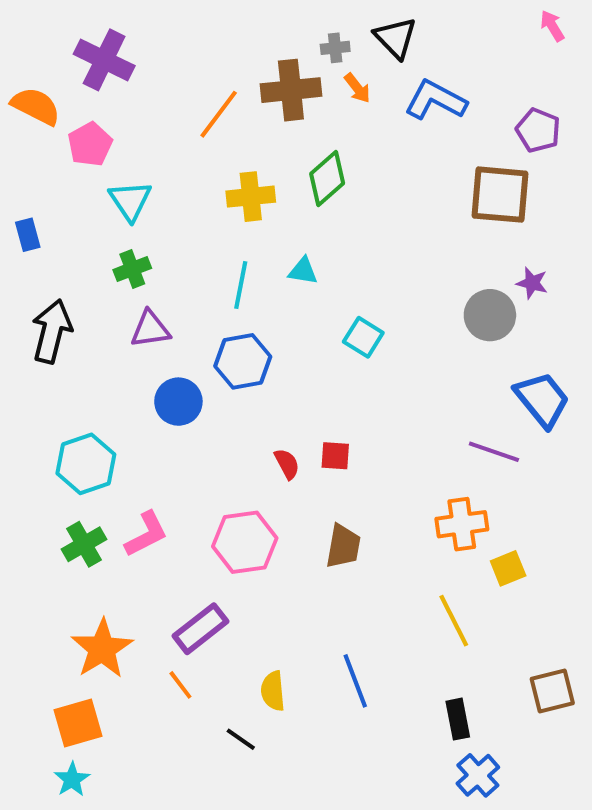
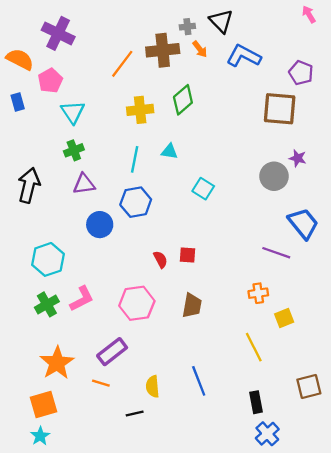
blue rectangle: (28, 235) -> (18, 102), moved
orange cross: (462, 524) -> (258, 293), size x0.7
orange line: (180, 685) -> (101, 383), turned -36
black line: (241, 739) -> (135, 413), turned -48

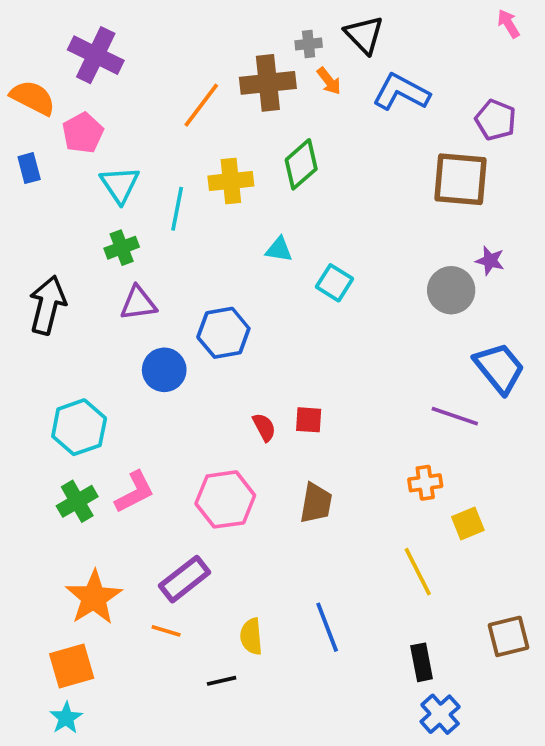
cyan line: (135, 159) -> (177, 209), moved
cyan square: (203, 189) -> (335, 283), moved

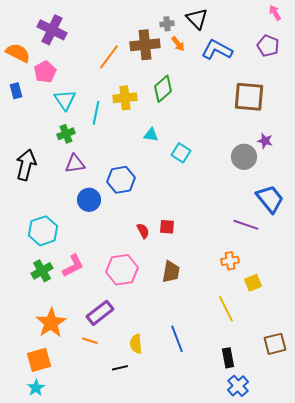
purple pentagon: (496, 120) -> (268, 46), moved

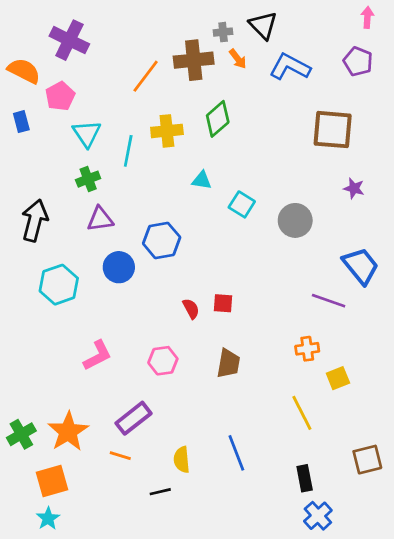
pink arrow: (275, 13) -> (367, 17), turned 35
gray circle: (244, 157) -> (295, 220), moved
cyan hexagon: (43, 231) -> (59, 285), moved
pink hexagon: (122, 270) -> (163, 361), size x0.7
green cross: (42, 271) -> (21, 434), moved

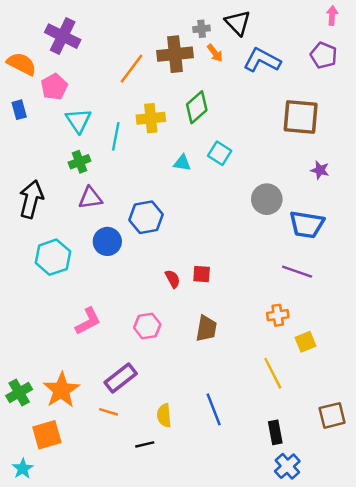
cyan square: (242, 204) -> (220, 153), moved
blue trapezoid: (361, 266) -> (307, 225), moved, turned 138
cyan star: (48, 518) -> (23, 469), moved

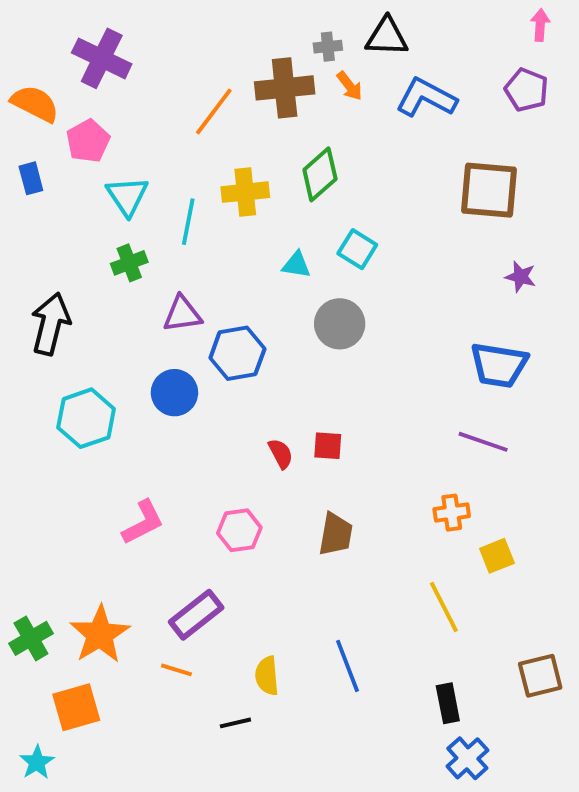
black triangle: (238, 23) -> (387, 37), turned -44
purple triangle: (90, 198) -> (182, 314), moved
gray circle: (267, 199) -> (340, 324), moved

